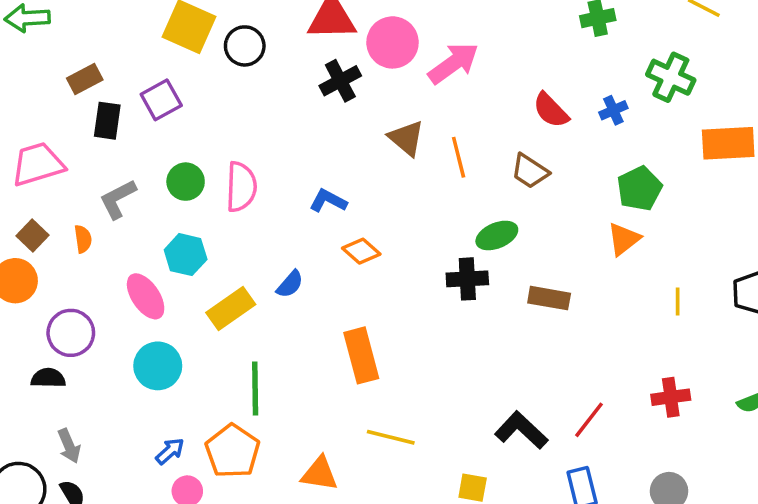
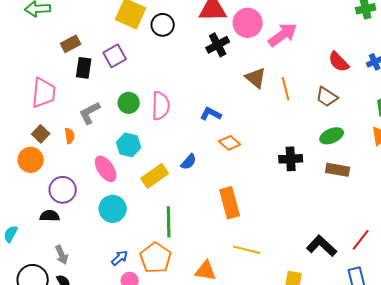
pink trapezoid: (38, 164) -> (44, 93), turned 112
green ellipse: (497, 235) -> (332, 136), moved

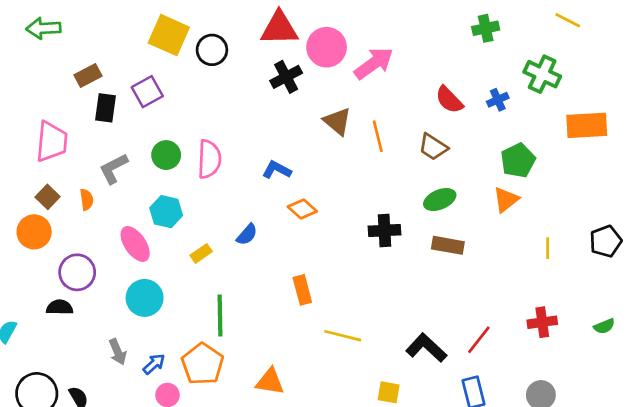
yellow rectangle: (155, 176) -> (201, 253), size x0.6
orange rectangle: (230, 203) -> (302, 290), size x0.7
yellow line: (247, 250) -> (343, 336), moved
gray arrow: (62, 255) -> (118, 352), moved

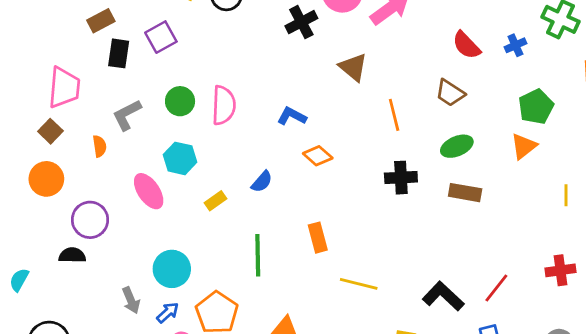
orange line: (378, 136) -> (394, 115), moved
brown square: (48, 197) -> (50, 131), moved
cyan circle: (145, 298) -> (172, 269), moved
green line: (220, 315) -> (258, 255), moved

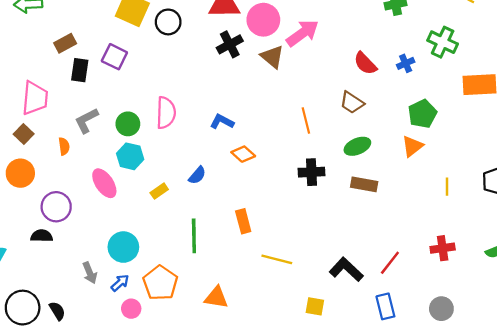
purple square: (161, 37) -> (114, 57), turned -35
brown triangle: (353, 67) -> (272, 57), moved
green circle: (180, 101) -> (128, 124), moved

